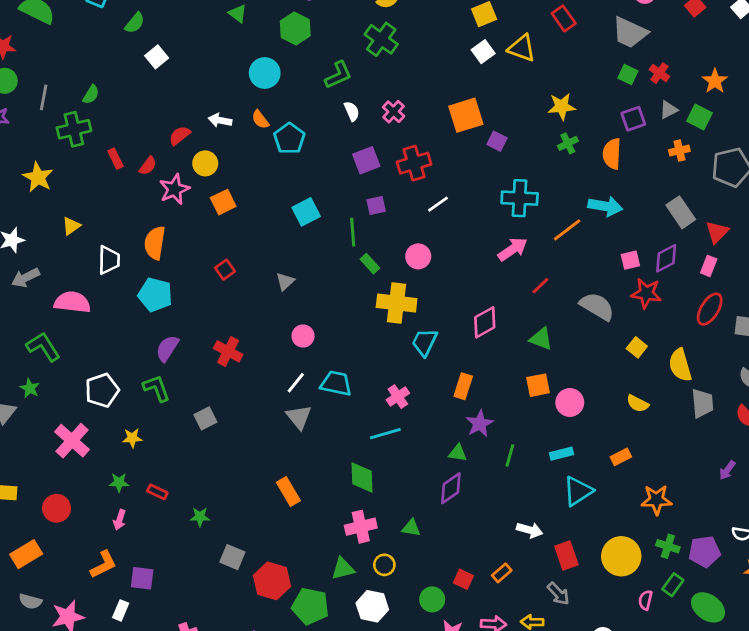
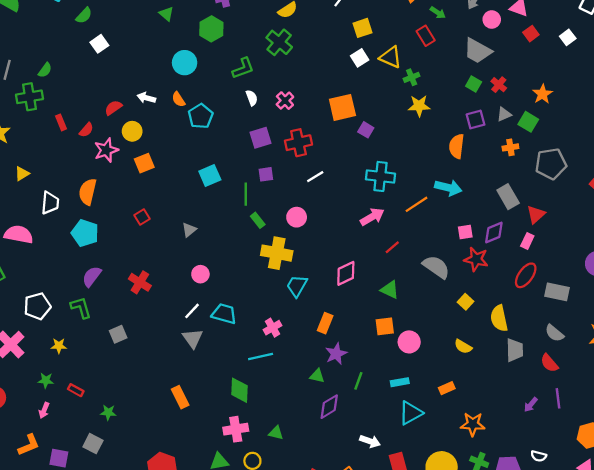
green cross: (568, 143) -> (412, 77), moved
purple diamond: (451, 488) -> (329, 407), moved
gray square: (232, 557) -> (93, 444), moved

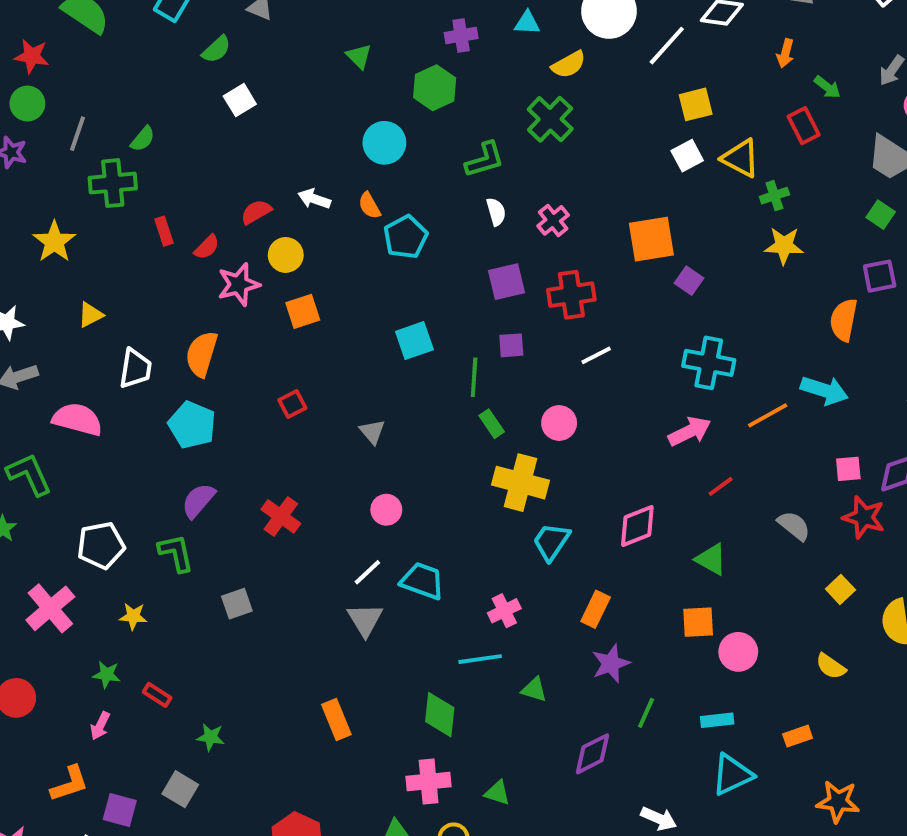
gray triangle: (189, 230) -> (372, 432), turned -35
gray semicircle: (436, 267) -> (794, 526), size x0.7
green triangle: (317, 376) -> (534, 689), moved

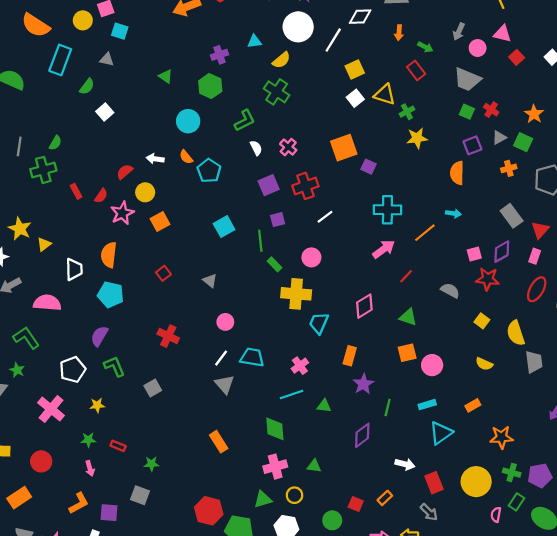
yellow star: (54, 242) -> (20, 229), moved
cyan arrow: (824, 390) -> (453, 213), size x0.6
purple semicircle: (198, 501) -> (99, 336), moved
pink arrow: (100, 726) -> (90, 468), turned -32

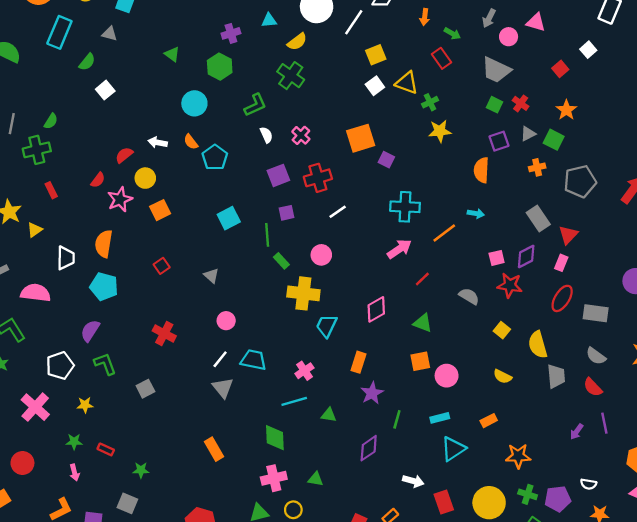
red square: (517, 57) -> (560, 69), moved
red rectangle: (76, 191) -> (51, 190), moved

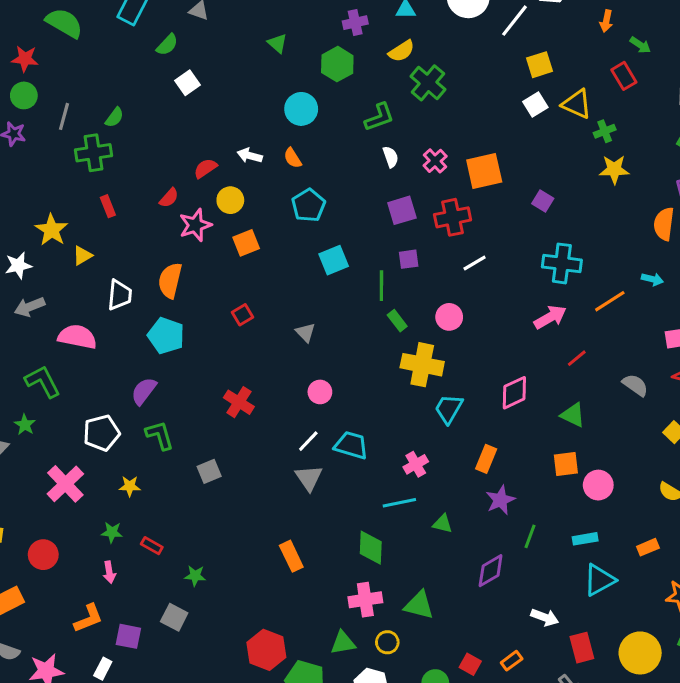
yellow semicircle: (297, 42) -> (402, 51), moved
orange square: (361, 138) -> (484, 171), moved
cyan pentagon: (215, 157) -> (308, 205), moved
green triangle: (316, 479) -> (419, 605), size x1.5

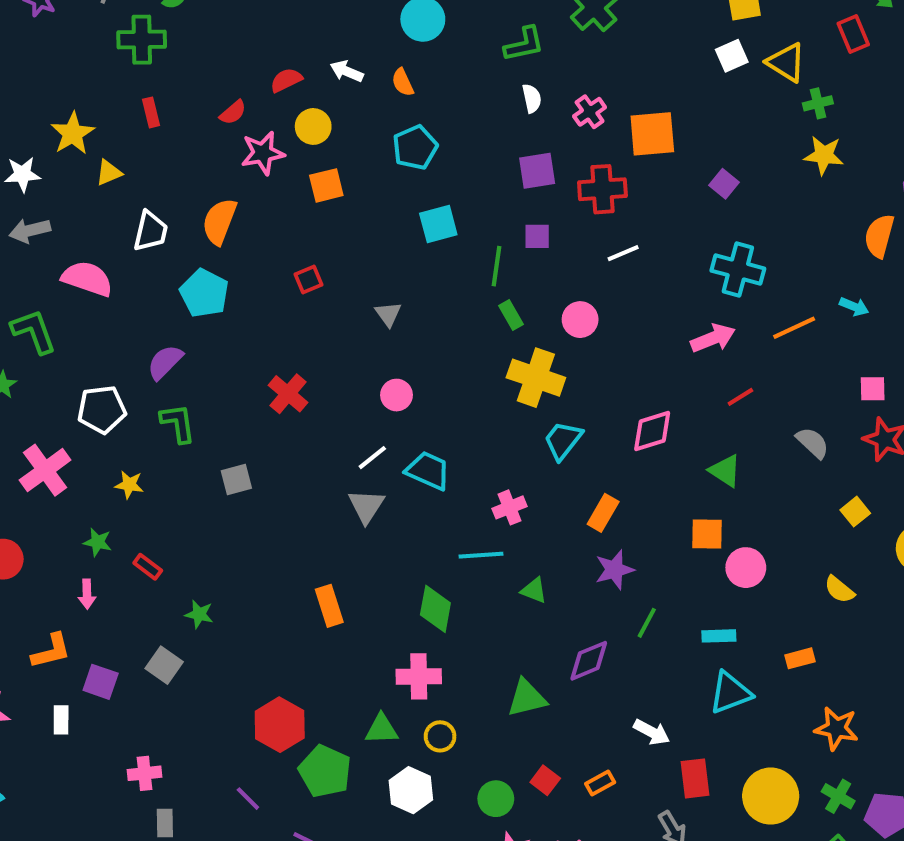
green triangle: (419, 605) -> (527, 698), moved, turned -36
white rectangle: (103, 669) -> (61, 720), turned -35

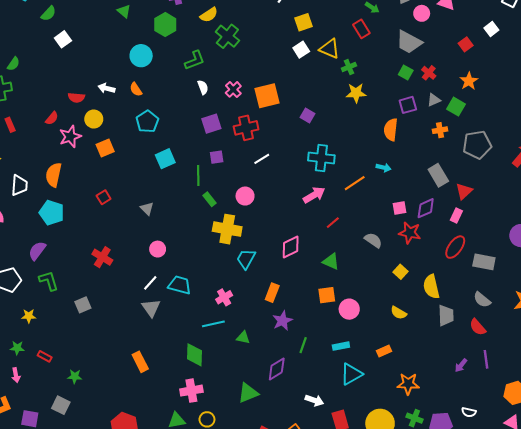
red semicircle: (286, 80) -> (76, 98), turned -140

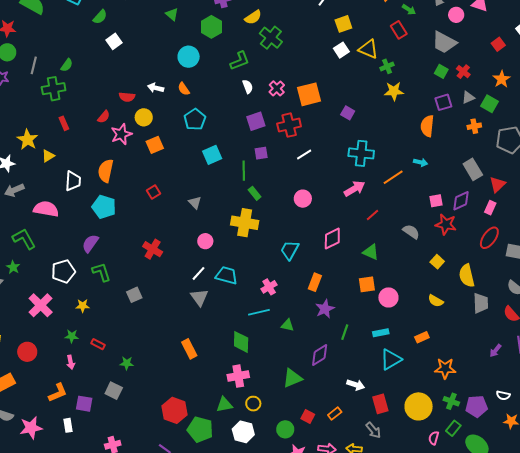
pink circle: (245, 196) -> (303, 199), moved
yellow cross: (227, 229) -> (245, 223), moved

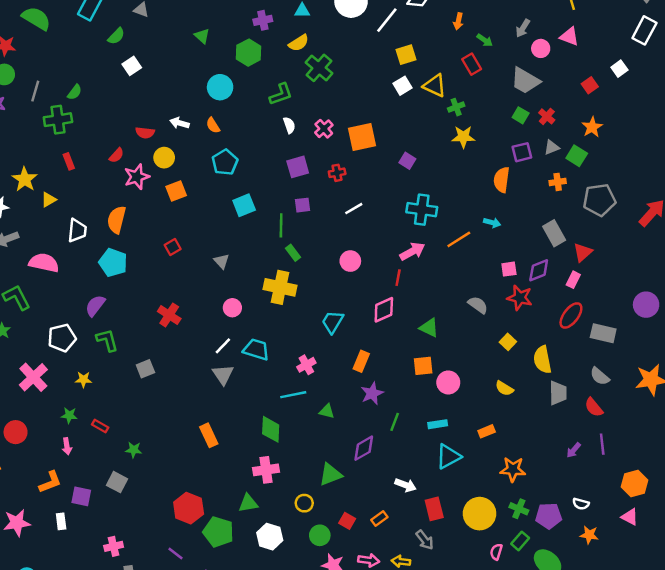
red cross: (289, 125) -> (337, 173), size x0.6
red line: (372, 215) -> (398, 278), moved, turned -40
yellow circle: (253, 404) -> (304, 503), moved

